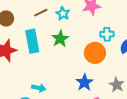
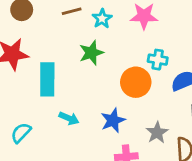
cyan rectangle: (32, 41) -> (47, 79), moved
cyan arrow: (39, 88) -> (69, 118), moved

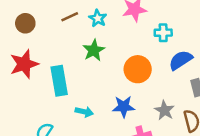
cyan cross: (158, 60) -> (163, 33), moved
blue star: (113, 120) -> (124, 107), turned 30

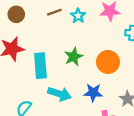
green star: (94, 50) -> (74, 57), moved
cyan arrow: (84, 112) -> (59, 94), size x1.5

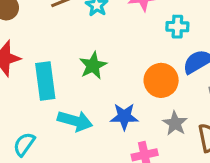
orange circle: (108, 62) -> (161, 80), moved

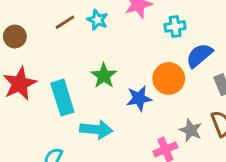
blue star: (124, 117) -> (139, 98), moved
gray star: (175, 123) -> (191, 130), moved

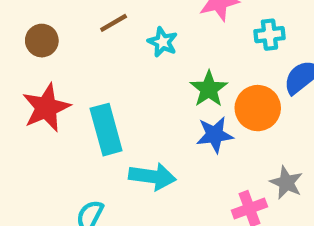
cyan star: (98, 20) -> (163, 42), moved
green star: (104, 76) -> (209, 89), moved

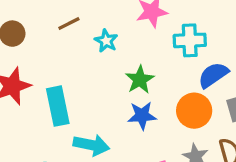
cyan cross: (269, 35) -> (190, 40), size x1.4
orange circle: (258, 108) -> (194, 111), moved

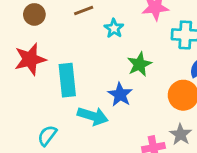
blue star: (142, 116) -> (120, 95), moved, turned 30

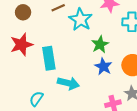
cyan star: (114, 28) -> (81, 20), size x1.6
blue star: (120, 95) -> (103, 67), moved

